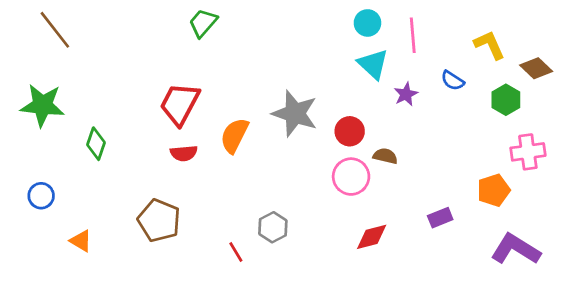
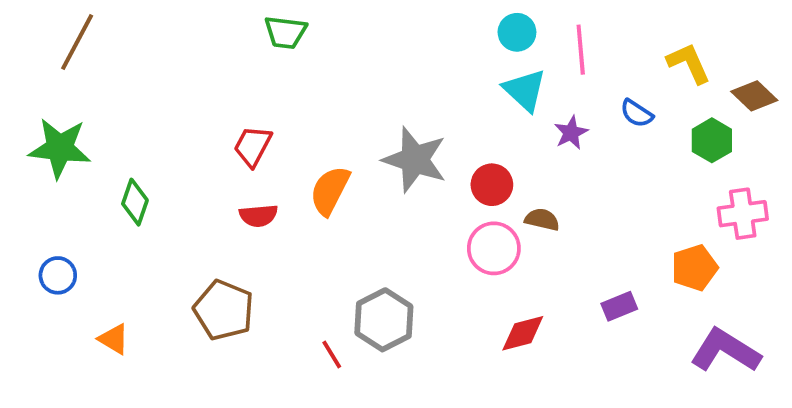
green trapezoid: (203, 23) -> (285, 32), turned -124
brown line: (55, 30) -> (77, 42), turned 66
red trapezoid: (180, 104) -> (253, 146), size x0.7
gray hexagon: (273, 227) -> (384, 320), size x1.4

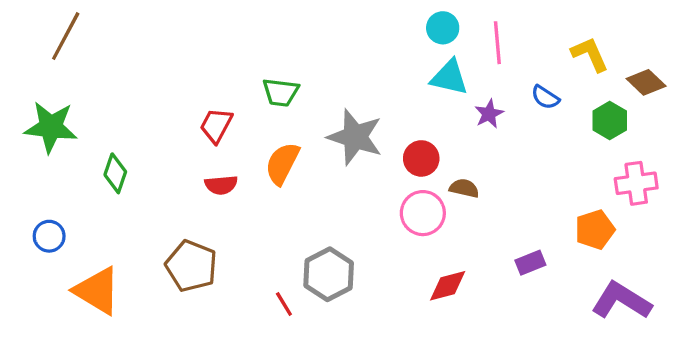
green trapezoid: (285, 32) -> (281, 92), moved
cyan triangle: (525, 90) -> (449, 77), turned -30
orange triangle: (114, 339) -> (97, 291), size x1.8

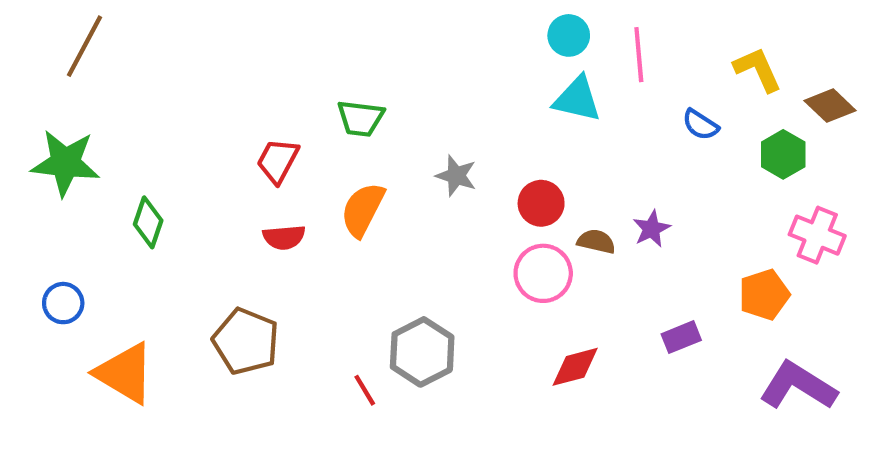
purple star: (489, 114) -> (652, 229), moved
gray star: (355, 137) -> (456, 176), size x0.6
pink cross: (636, 183) -> (817, 235), turned 30

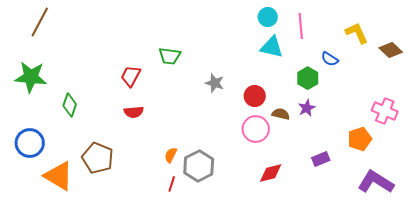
green hexagon: (783, 154) -> (308, 78), moved
orange semicircle: (363, 210) -> (171, 155), moved, size x0.6
blue circle: (63, 303) -> (30, 143), size x1.5
brown pentagon: (246, 341) -> (98, 158), moved
red line: (365, 390) -> (172, 184), turned 49

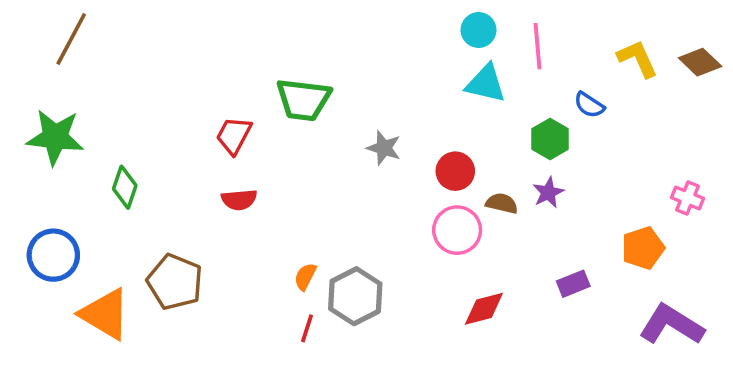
brown diamond: (391, 50) -> (700, 62), moved
green trapezoid: (170, 56) -> (303, 100), size x1.4
pink cross: (385, 111) -> (688, 198), size x0.7

